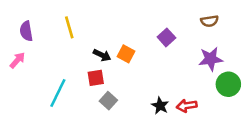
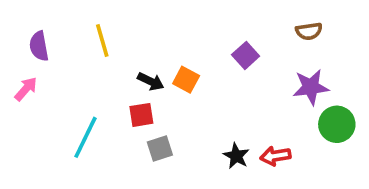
gray square: (108, 101) -> (160, 148), turned 30

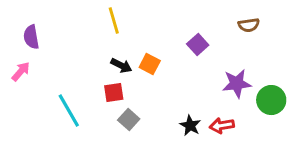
yellow line: (102, 41) -> (114, 20), moved
purple star: (311, 87) -> (237, 84), moved
cyan line: (85, 137) -> (69, 111), turned -56
gray square: (160, 148) -> (129, 120), turned -30

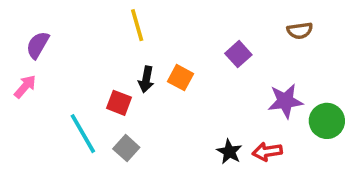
purple semicircle: (31, 37) -> (38, 45), turned 40
black arrow: (121, 65) -> (146, 79), turned 75
red square: (114, 93) -> (119, 103), moved, turned 30
gray square: (129, 120) -> (126, 148), moved

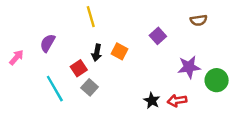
purple semicircle: (38, 45) -> (48, 43), moved
red square: (119, 103) -> (79, 68), turned 35
gray square: (126, 148) -> (90, 87), moved

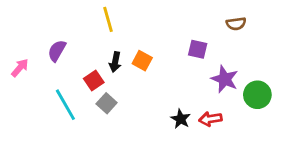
purple square: (158, 36) -> (198, 49), moved, turned -35
purple star: (189, 67) -> (225, 79), turned 30

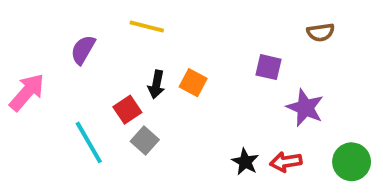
yellow line: (108, 19) -> (147, 27), turned -60
purple semicircle: (57, 51) -> (83, 50), moved
pink arrow: (20, 68) -> (27, 92), size x1.5
green circle: (257, 95) -> (352, 162), moved

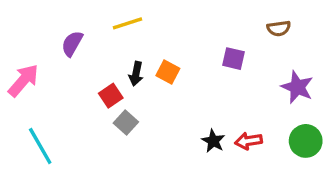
yellow line: (147, 27) -> (128, 23), turned -32
purple star: (305, 108) -> (297, 87), moved
cyan line: (89, 142) -> (40, 146), moved

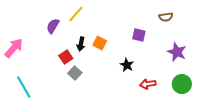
yellow line: (128, 23) -> (76, 14), turned -30
purple semicircle: (72, 43) -> (53, 26), moved
black star: (213, 141) -> (127, 65), moved

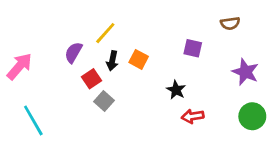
yellow line: (76, 14) -> (105, 33), moved
purple semicircle: (53, 26) -> (73, 52), moved
red arrow: (148, 84) -> (193, 116), moved

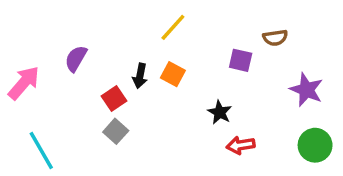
brown semicircle: (230, 23) -> (275, 38), moved
yellow line: (105, 33) -> (173, 27), moved
purple semicircle: (73, 52) -> (76, 59), moved
gray square: (104, 101) -> (116, 131), moved

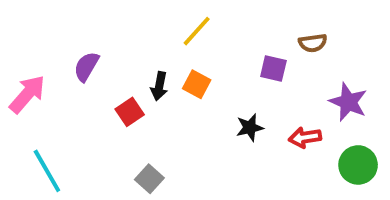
black star: (220, 112) -> (250, 128), turned 30
gray square: (116, 131) -> (149, 179), moved
red arrow: (241, 145) -> (305, 137), moved

